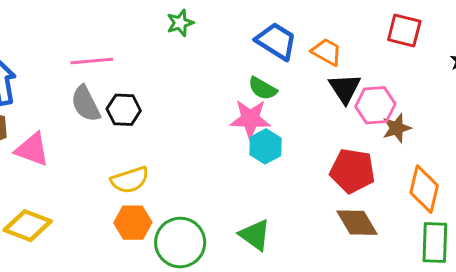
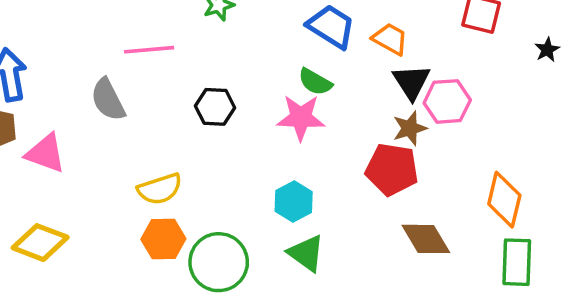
pink line: (92, 61) -> (149, 50), moved
black hexagon: (124, 110) -> (215, 107), moved
brown star: (397, 128) -> (410, 128), moved
cyan hexagon: (266, 146) -> (294, 201), moved
red pentagon: (352, 171) -> (392, 169), moved

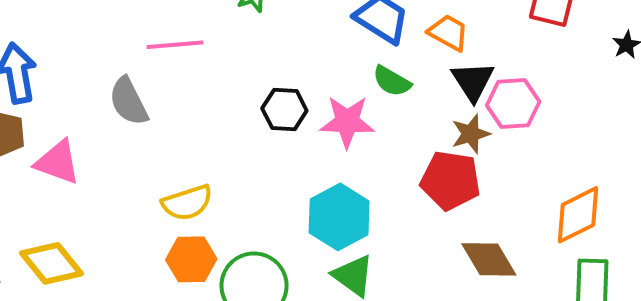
green semicircle: (315, 82) -> (392, 81), moved
black hexagon: (215, 107) -> (284, 110), moved
orange diamond: (504, 200) -> (578, 215), turned 50
cyan hexagon: (294, 201) -> (339, 217), size x1.4
yellow diamond: (40, 243) -> (52, 263), turned 30

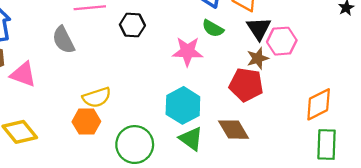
black hexagon: (284, 110) -> (132, 25), moved
orange hexagon: (191, 259) -> (86, 122), moved
brown diamond: (489, 259) -> (234, 130), moved

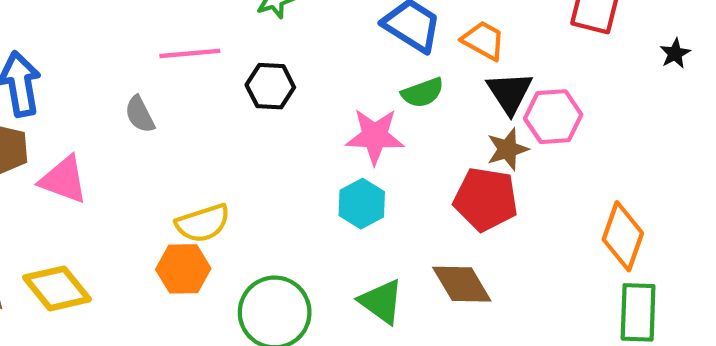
green semicircle: (213, 28) -> (423, 93), turned -50
gray semicircle: (63, 40) -> (140, 114), size x0.7
orange diamond: (319, 104) -> (623, 236), turned -44
cyan hexagon: (183, 105) -> (362, 204), moved, size x0.7

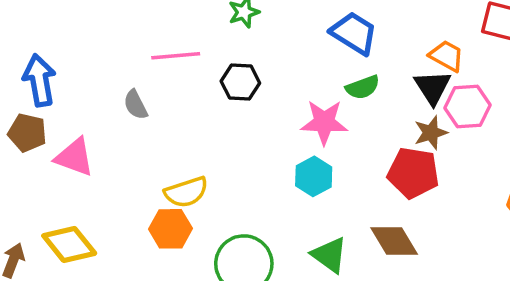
orange trapezoid: (484, 40) -> (446, 56), moved

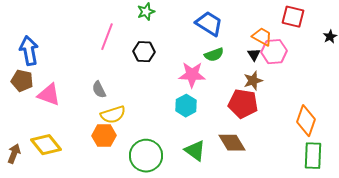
pink line: (176, 56) -> (107, 37), turned -64
black triangle: (433, 87) -> (254, 55), size x0.6
gray semicircle: (136, 105) -> (99, 90), moved
pink hexagon: (467, 107) -> (274, 52), moved

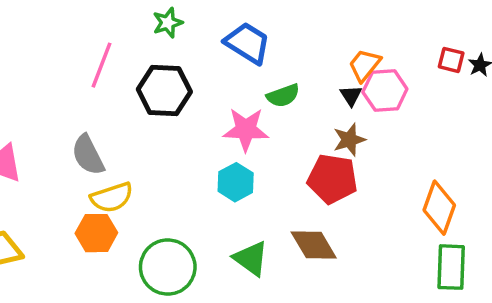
red square: (293, 17) -> (451, 60), moved, size x0.7
blue trapezoid: (209, 24) -> (247, 43), moved
orange trapezoid: (262, 37) -> (365, 65), turned -80
black hexagon: (144, 52) -> (164, 91), size x1.4
gray semicircle: (99, 90) -> (88, 155), size x1.4

